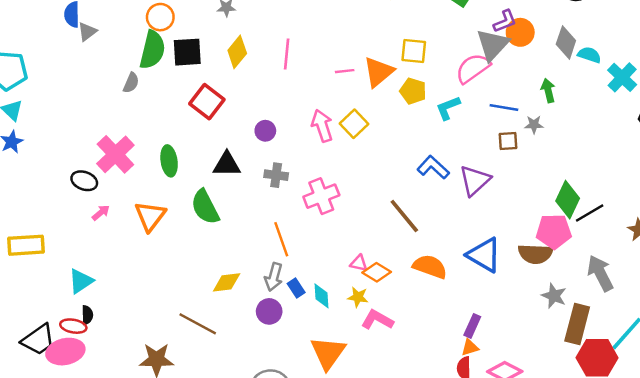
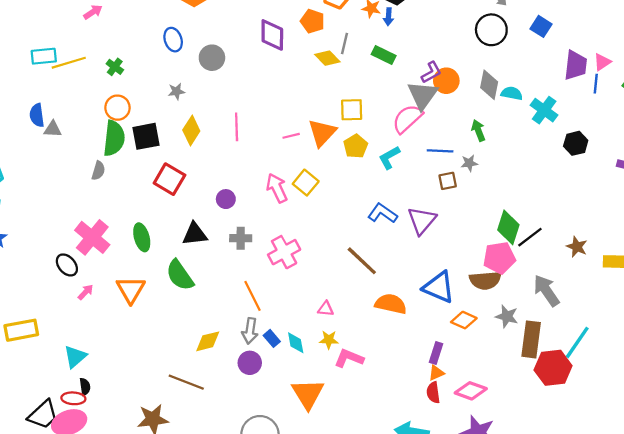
gray triangle: (87, 32) -> (53, 129), turned 48
yellow pentagon: (413, 91) -> (356, 146), turned 30
black ellipse: (84, 181) -> (67, 265), turned 35
orange diamond: (377, 272) -> (464, 320), moved

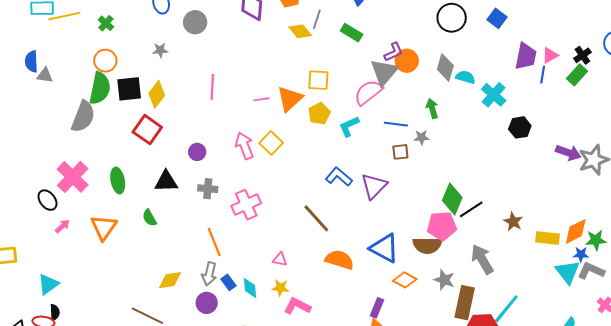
yellow diamond: (191, 131) -> (157, 94), moved
gray semicircle: (98, 171) -> (83, 117), size x1.8
green semicircle: (180, 275) -> (149, 218), size x0.6

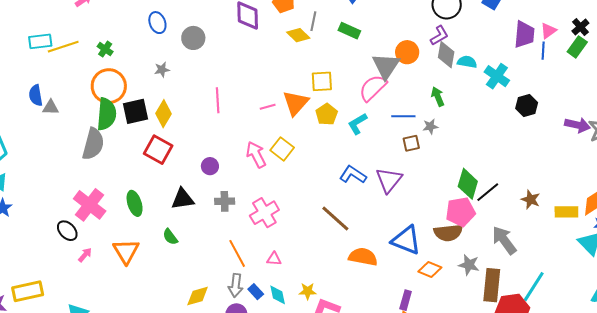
purple L-shape: (394, 52) -> (439, 36), moved
orange circle: (105, 61) -> (109, 86), size x1.5
pink triangle: (280, 259) -> (274, 259), moved

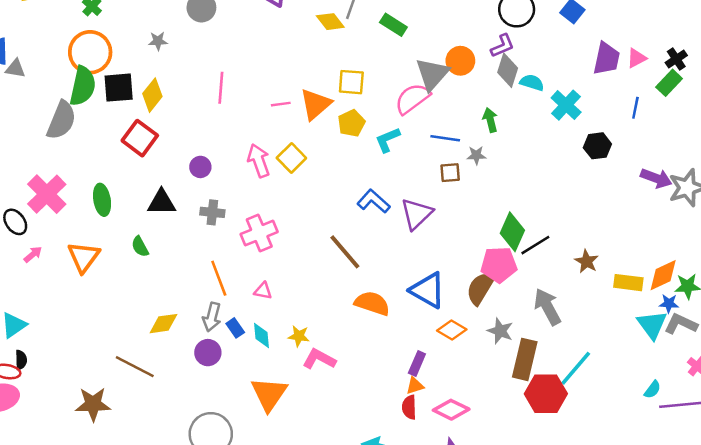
blue line: (543, 51) -> (635, 108), moved
brown semicircle: (448, 233) -> (480, 288), turned 120

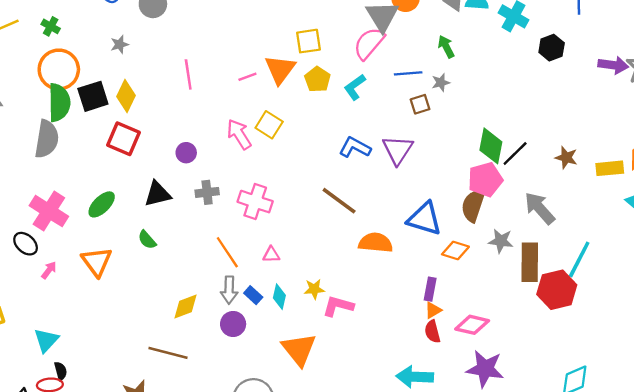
green ellipse: (102, 200) -> (102, 204), turned 68
pink cross: (259, 233) -> (255, 202), turned -36
cyan diamond: (261, 336) -> (279, 297), turned 30

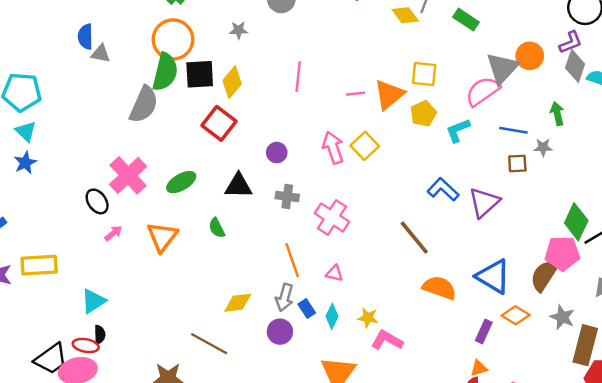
purple rectangle: (430, 289) -> (484, 331), moved

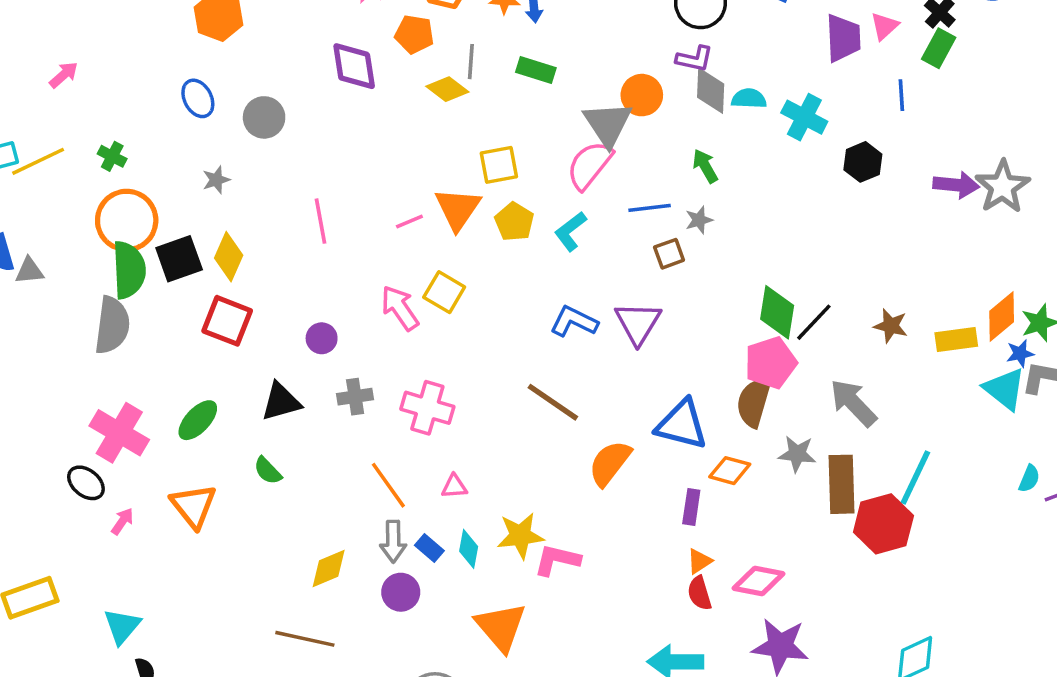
purple L-shape: (571, 42) -> (695, 59), turned 50
orange semicircle: (439, 288) -> (610, 463), turned -56
yellow star: (368, 318) -> (520, 536), size x1.5

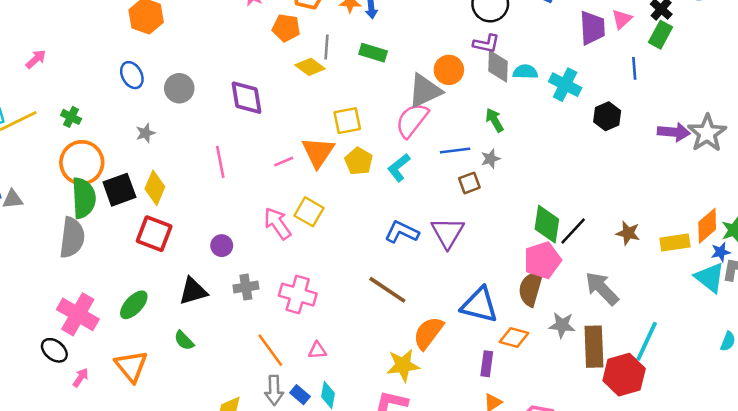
purple diamond: (354, 66) -> (246, 98), moved
gray triangle: (608, 124) -> (425, 91), turned 39
yellow star: (520, 536) -> (403, 365), moved

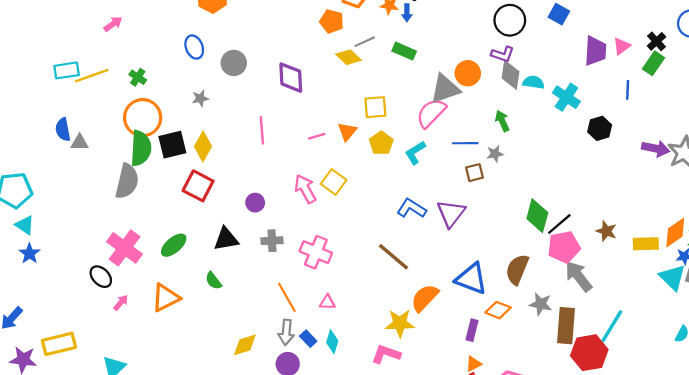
gray line: (327, 47) -> (365, 42), turned 55
orange triangle: (318, 152) -> (347, 132), size x0.7
pink pentagon: (542, 260) -> (564, 247), moved
orange triangle: (131, 366) -> (166, 298), turned 36

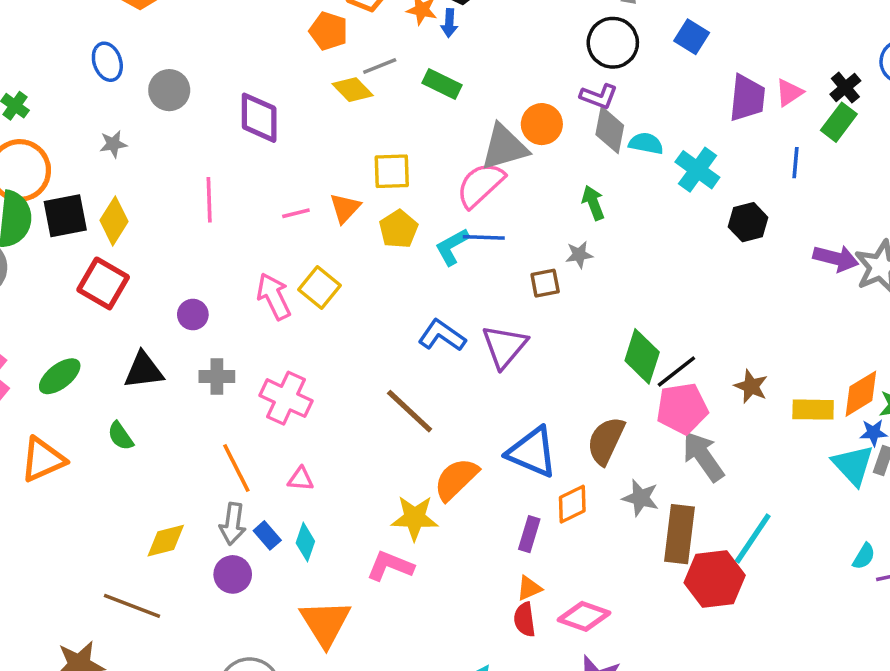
blue line: (465, 143) -> (484, 237), moved
orange diamond: (498, 310) -> (572, 504), turned -50

